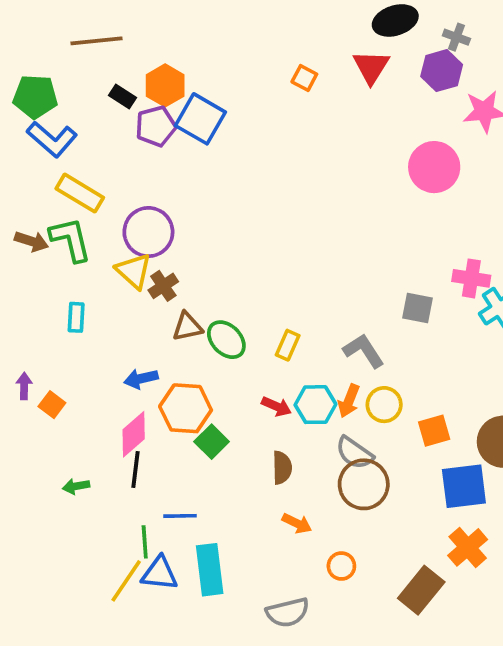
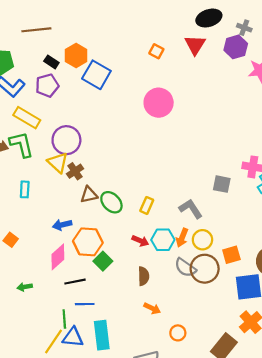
purple pentagon: (156, 126) -> (47, 85), moved
pink circle: (434, 167) -> (159, 103), moved
black line: (135, 470) -> (75, 282), moved, turned 72
brown circle: (364, 484) -> (205, 269), moved

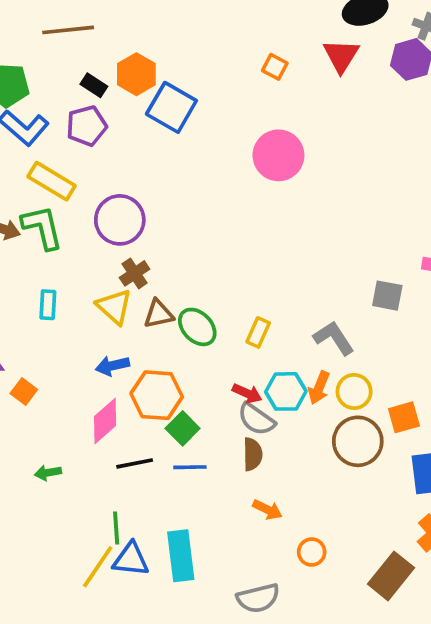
yellow triangle: (58, 163) -> (114, 307), moved
gray semicircle: (185, 268) -> (256, 419), moved
blue line: (85, 304) -> (190, 467), moved

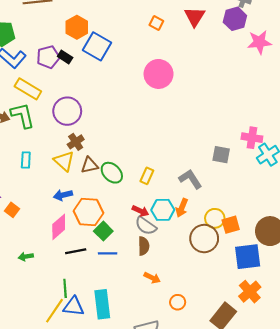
black rectangle: (94, 85) -> (65, 57), moved
yellow circle: (354, 391) -> (215, 218), moved

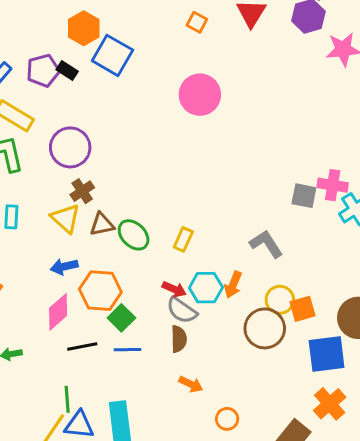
gray square: (221, 155) -> (304, 196), moved
gray L-shape: (190, 179) -> (266, 244), moved

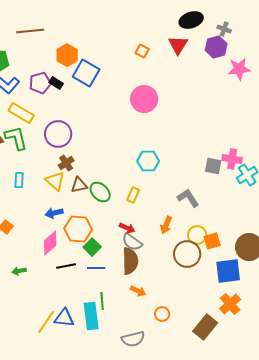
cyan hexagon: (206, 288) -> (148, 161), moved
brown semicircle: (179, 339) -> (130, 261), size x1.5
green line: (67, 399) -> (102, 301), moved

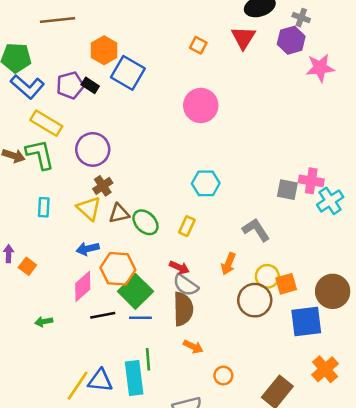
green square: (92, 247) -> (135, 291), size x1.5
orange cross: (230, 304) -> (325, 369), moved

